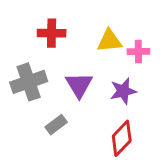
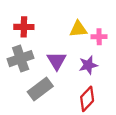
red cross: (52, 33) -> (24, 27), moved
gray rectangle: (56, 125) -> (40, 89), size x1.6

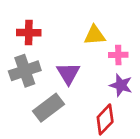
pink cross: (99, 37) -> (118, 55), moved
purple star: (88, 65) -> (121, 85), moved, turned 30

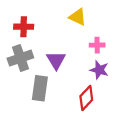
yellow triangle: (95, 35) -> (78, 17), moved, turned 30
gray rectangle: (49, 108) -> (40, 88), turned -45

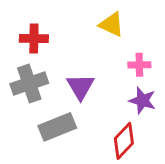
gray rectangle: (40, 88) -> (57, 127), turned 60

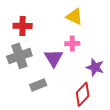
pink cross: (139, 65) -> (72, 44), moved
gray rectangle: (57, 127) -> (38, 85), size x0.7

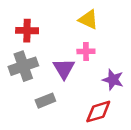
red diamond: (83, 94) -> (98, 112), turned 30

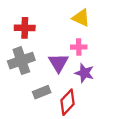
purple star: (113, 80) -> (84, 73), moved
red diamond: (98, 112) -> (68, 102), moved, turned -30

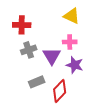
gray cross: (21, 61) -> (29, 50), moved, size x0.7

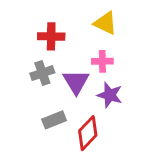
red cross: (22, 25) -> (51, 36), moved

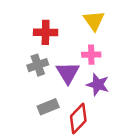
yellow triangle: (105, 23) -> (94, 21), turned 30

